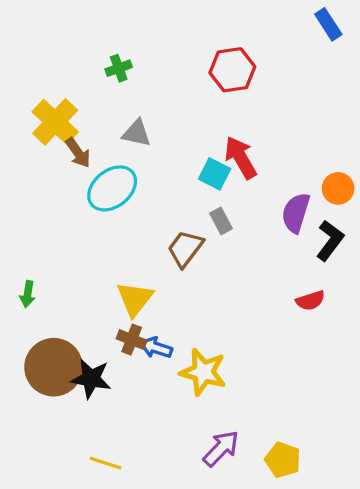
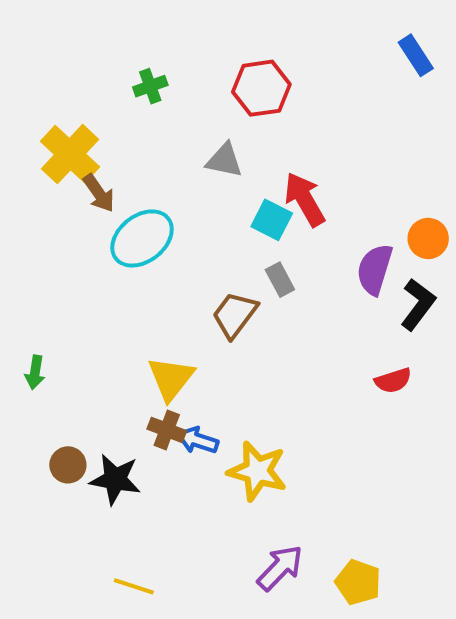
blue rectangle: (328, 24) -> (416, 55), moved
red hexagon: (232, 70) -> (261, 88), moved
gray triangle: (137, 133) -> (224, 160), moved
brown circle: (54, 367) -> (68, 465), size x0.5

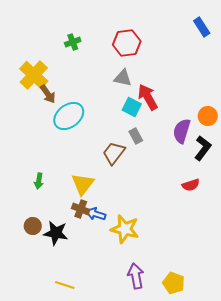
gray triangle: (224, 160) -> (123, 78), moved
green arrow: (35, 372) -> (39, 181), moved
purple arrow: (280, 568) -> (136, 276), turned -55

